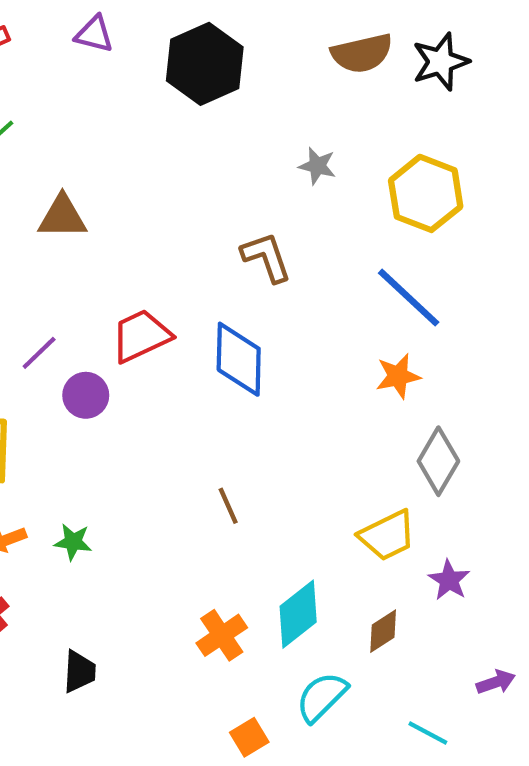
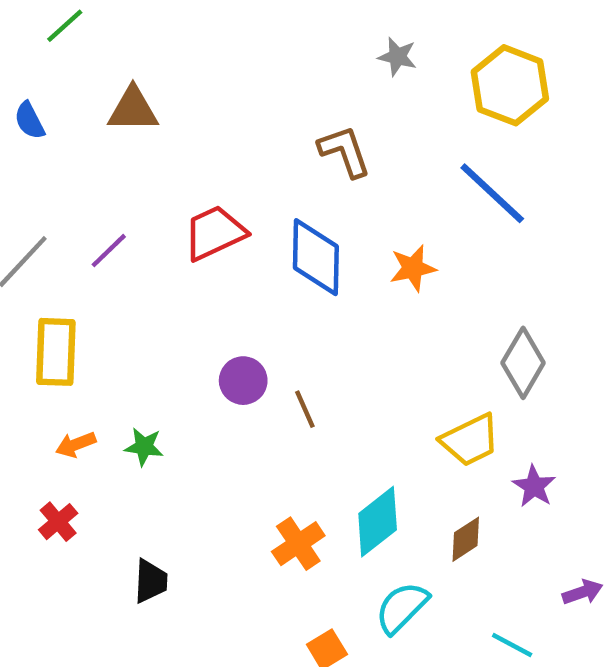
orange star: (398, 376) -> (413, 268), moved
purple circle: (86, 395) -> (243, 381), moved

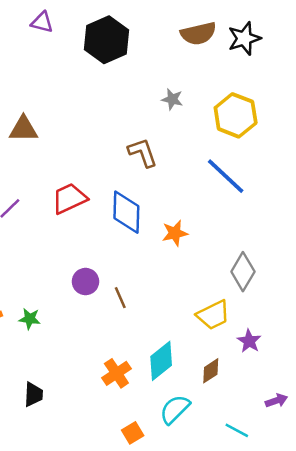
orange star: (413, 268) -> (175, 233), moved

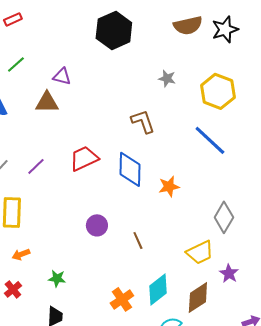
purple triangle: (42, 22) -> (62, 76), moved
brown line: (120, 298) -> (138, 240), moved
green star: (30, 319) -> (57, 278), moved
brown diamond: (211, 371) -> (198, 297), size x1.5

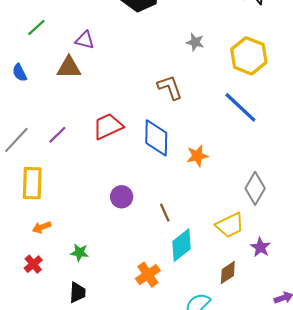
cyan diamond: (158, 289) -> (182, 245), moved
brown diamond: (198, 297) -> (228, 273), size x0.7

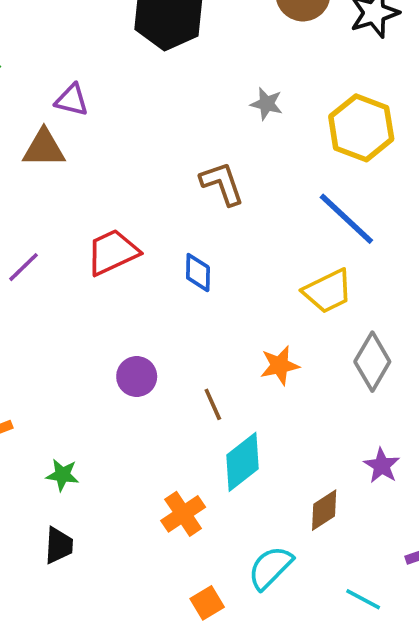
blue diamond: (156, 138) -> (198, 273), size x0.6
orange star: (197, 156) -> (280, 365), moved
yellow trapezoid: (230, 225) -> (328, 291), moved

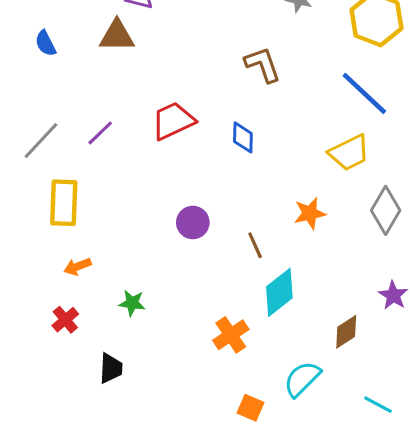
black trapezoid: (59, 545) -> (111, 368), moved
orange square: (207, 603) -> (251, 408), turned -36

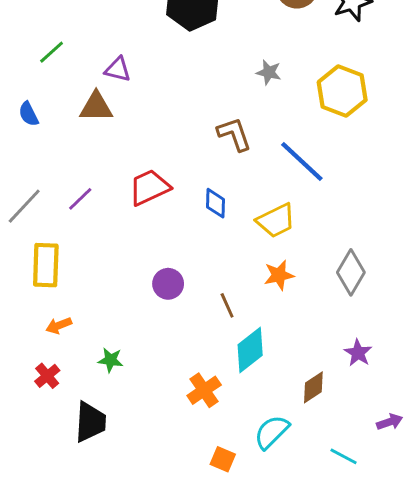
blue line: (364, 93) -> (302, 161), moved
yellow trapezoid: (349, 153) -> (276, 220), moved
black trapezoid: (111, 368) -> (90, 422), size x1.4

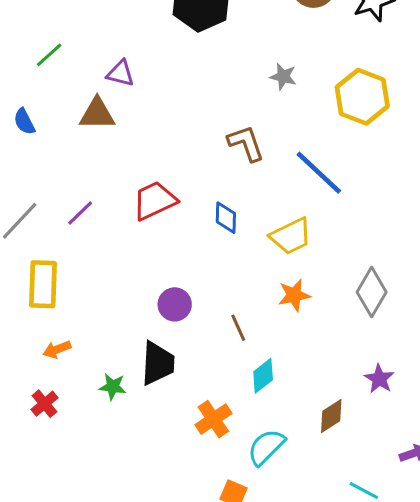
cyan diamond: (250, 350) -> (263, 376), size x0.7
black trapezoid: (90, 422) -> (158, 363), moved
cyan semicircle: (272, 432) -> (266, 447), moved

